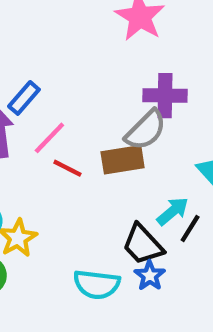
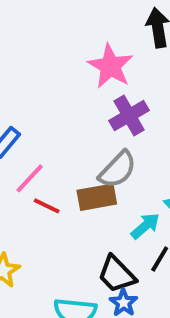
purple cross: (165, 96) -> (129, 116), moved, turned -30
cyan arrow: (173, 211) -> (145, 226), moved

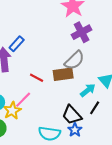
pink line: (30, 178) -> (23, 100), moved

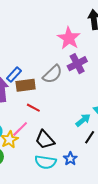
gray semicircle: (74, 60) -> (52, 74), moved
brown rectangle: (63, 74) -> (26, 85), moved
black trapezoid: (72, 115) -> (45, 140), moved

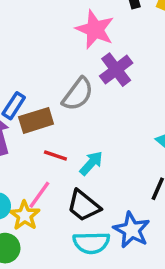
cyan arrow: (83, 120) -> (91, 163), moved
blue star: (70, 159) -> (132, 230), size x1.5

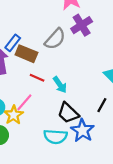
brown rectangle: (36, 120) -> (26, 54), turned 35
cyan arrow: (91, 163) -> (60, 85), turned 98
black trapezoid: (84, 206) -> (68, 113), moved

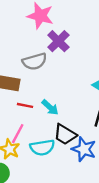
gray semicircle: (55, 39) -> (35, 61), turned 45
cyan semicircle: (55, 137) -> (42, 147), moved

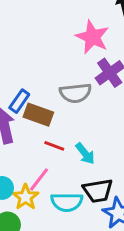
black trapezoid: (65, 134) -> (98, 191), turned -50

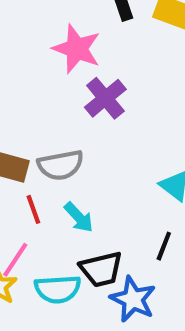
gray semicircle: (75, 93) -> (61, 165), moved
red line: (54, 146) -> (33, 209), turned 54

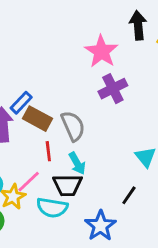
gray semicircle: (61, 165) -> (73, 126), turned -116
black trapezoid: (101, 269) -> (68, 185), moved

